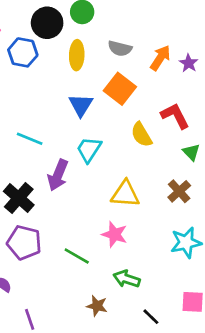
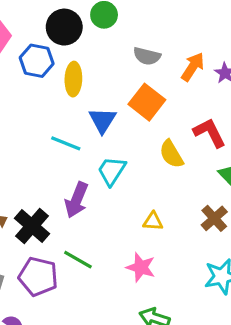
yellow ellipse: (77, 55) -> (73, 79), moved
cyan line: (30, 139) -> (66, 143), moved
yellow triangle: (125, 194) -> (153, 221), size x0.6
green line: (77, 256) -> (78, 260), moved

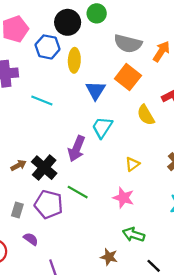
gray semicircle: (147, 56) -> (128, 44), size x1.4
cyan line: (66, 143) -> (42, 101), moved
yellow triangle: (153, 221) -> (132, 164), turned -40

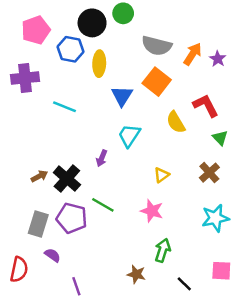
purple arrow: (77, 149) -> (102, 158), size x0.6
gray rectangle: (17, 210) -> (38, 224), size x1.5
green arrow: (134, 235) -> (163, 250), turned 90

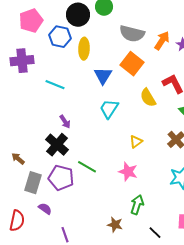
purple arrow: (102, 158) -> (65, 122), moved, turned -56
brown arrow: (39, 176) -> (18, 159), moved, turned -112

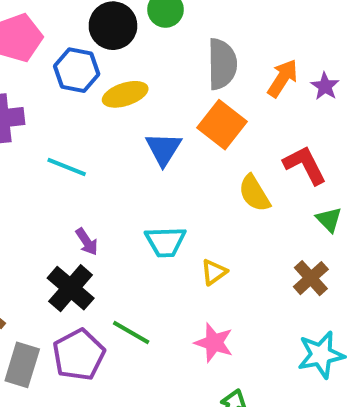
gray semicircle: (132, 34) -> (222, 64), turned -105
yellow ellipse: (84, 49) -> (125, 94), turned 70
cyan trapezoid: (109, 109) -> (165, 242), moved, turned -125
yellow triangle: (136, 142) -> (214, 272), moved
purple pentagon: (61, 178) -> (79, 355), turned 30

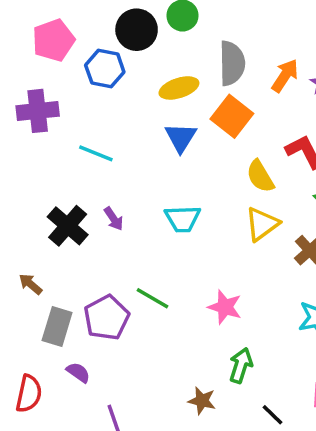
yellow ellipse: (125, 94) -> (179, 88), moved
yellow triangle: (214, 272) -> (262, 224), moved, size x1.5
black cross: (71, 288) -> (68, 226), moved

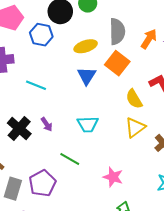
green line: (152, 298) -> (70, 159), moved

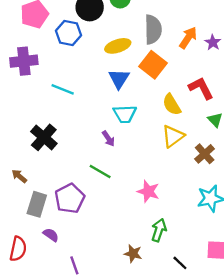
purple arrow: (47, 124) -> (108, 139), moved
cyan trapezoid: (88, 124) -> (125, 114), moved

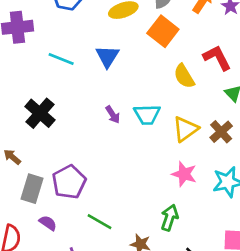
blue triangle: (119, 79) -> (107, 56), moved
cyan trapezoid: (125, 114) -> (147, 115), moved
yellow triangle: (173, 136) -> (185, 129), moved
green line: (100, 171) -> (99, 222), moved
pink star: (148, 191) -> (184, 174), moved

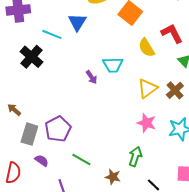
blue triangle: (107, 56) -> (77, 22), moved
black cross: (40, 113) -> (31, 57), moved
cyan trapezoid: (147, 115) -> (113, 65), moved

